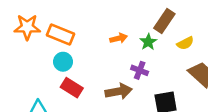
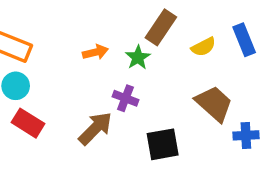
yellow semicircle: (185, 43) -> (203, 47), moved
brown arrow: (119, 91) -> (95, 128), turned -35

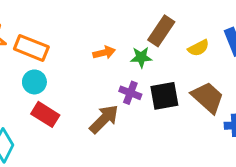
green star: (138, 57) -> (141, 57), turned 30
black square: (163, 144) -> (164, 96), moved

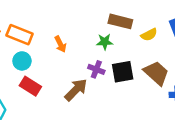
brown rectangle: (161, 31) -> (120, 21), turned 70
orange arrow: (104, 53) -> (60, 44), moved, turned 77

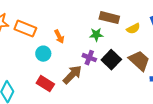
cyan circle: (22, 61) -> (43, 54), moved
black square: (123, 72) -> (111, 60), turned -36
red rectangle: (30, 86) -> (45, 84), moved

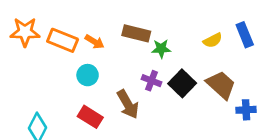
brown rectangle: (109, 18) -> (136, 33), moved
orange arrow: (59, 37) -> (94, 42), moved, turned -32
brown arrow: (72, 75) -> (128, 104), turned 105

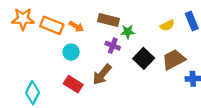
purple cross: (151, 81) -> (113, 46), moved
brown trapezoid: (221, 85) -> (174, 60), turned -70
brown arrow: (128, 104) -> (102, 74), turned 70

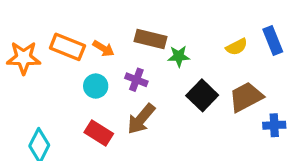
orange star: (23, 19) -> (24, 58), moved
purple cross: (113, 46) -> (136, 80), moved

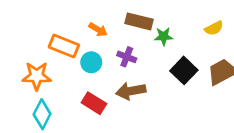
orange rectangle: (67, 47) -> (64, 46), moved
orange star: (24, 58) -> (37, 76), moved
brown arrow: (141, 119) -> (131, 91), turned 40

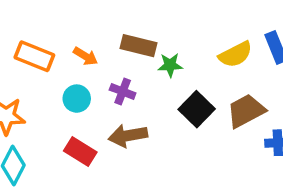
yellow semicircle: (214, 28) -> (235, 54), size x1.4
orange rectangle: (64, 46) -> (34, 56), moved

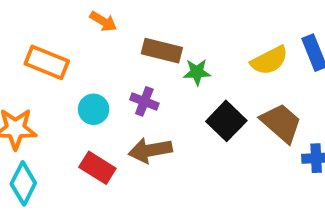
orange arrow: (86, 56) -> (103, 21), moved
brown trapezoid: (246, 111) -> (281, 123), turned 69

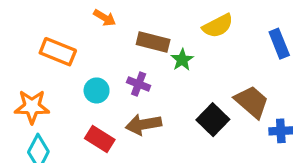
yellow semicircle: (269, 60) -> (218, 26), moved
green star: (197, 72) -> (182, 60), turned -30
black square: (226, 121) -> (213, 120), moved

